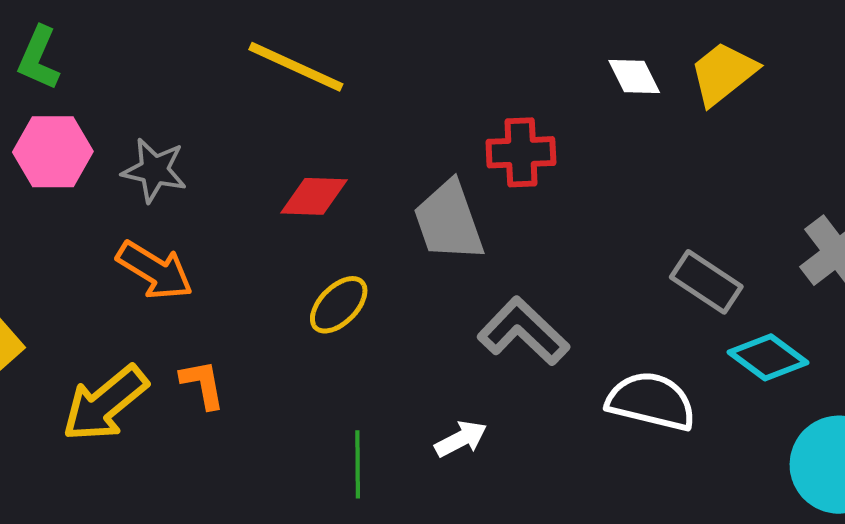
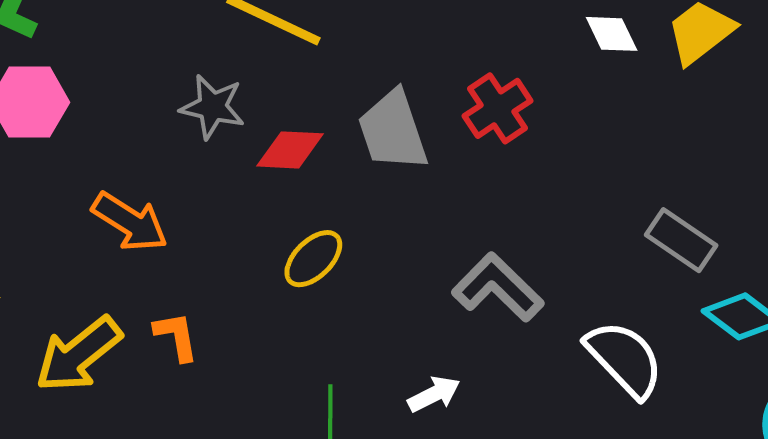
red cross: (521, 152) -> (498, 108), turned -32
gray star: (154, 170) -> (212, 107), moved
gray trapezoid: (449, 221) -> (393, 131), moved
white semicircle: (651, 401) -> (625, 359), turned 32

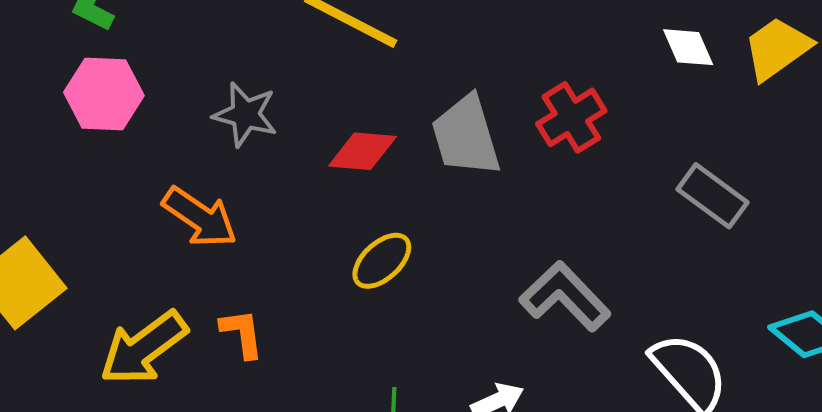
gray star: (212, 107) -> (245, 114), moved
gray rectangle: (681, 240) -> (712, 196), moved

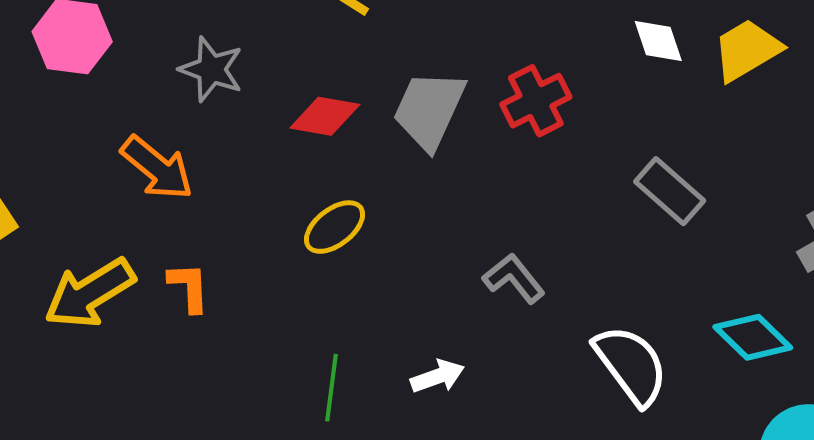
gray trapezoid: (466, 136) -> (429, 110), turned 36
gray L-shape: (565, 296) -> (514, 278), size x0.7

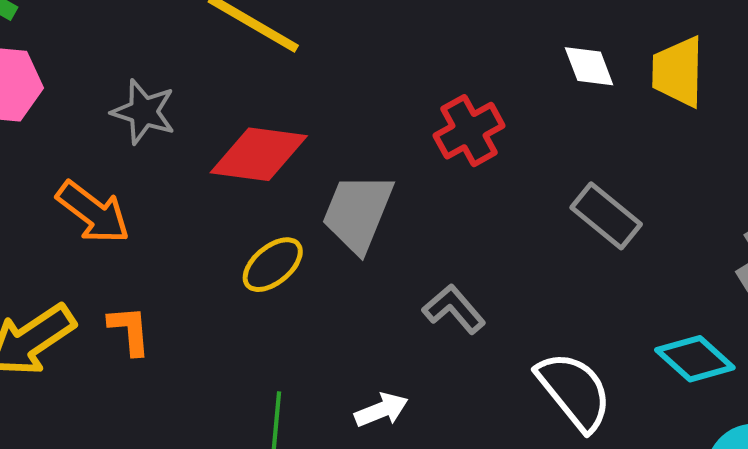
yellow trapezoid: (747, 50) -> (678, 72), turned -56
gray trapezoid: (429, 110) -> (358, 213), moved
red diamond: (325, 116) -> (259, 154), size x1.4

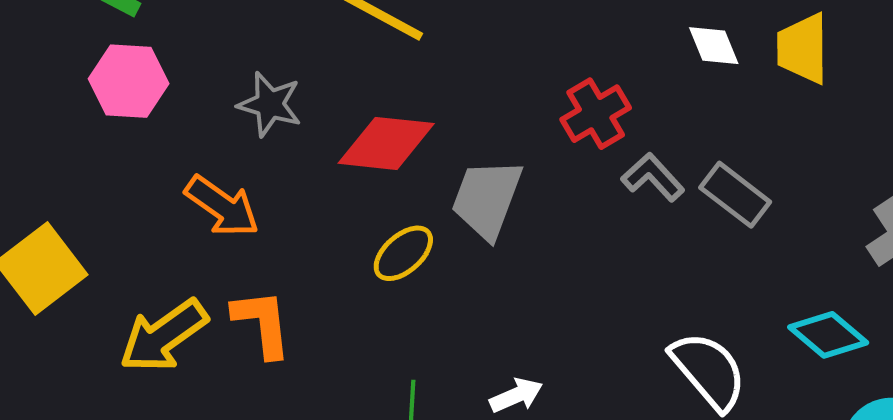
gray L-shape: (454, 309) -> (653, 177), moved
orange L-shape: (130, 330) -> (262, 323), size x1.4

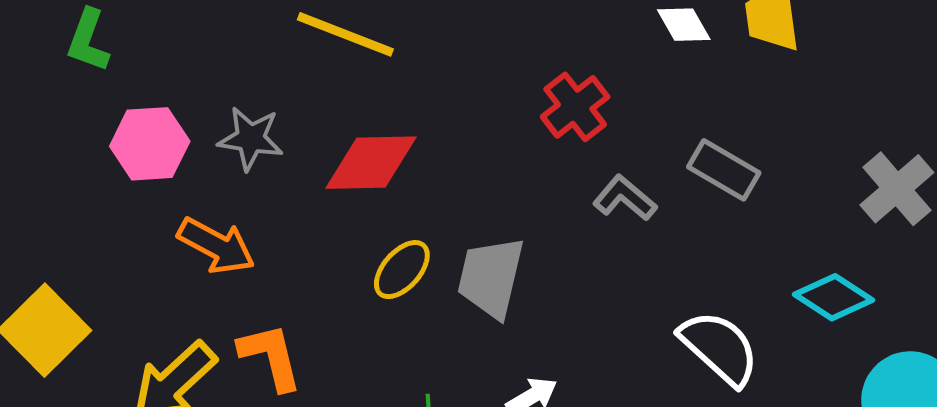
pink hexagon: (129, 81) -> (150, 144), moved
gray L-shape: (653, 177) -> (625, 198), moved
gray trapezoid: (487, 199) -> (491, 277), moved

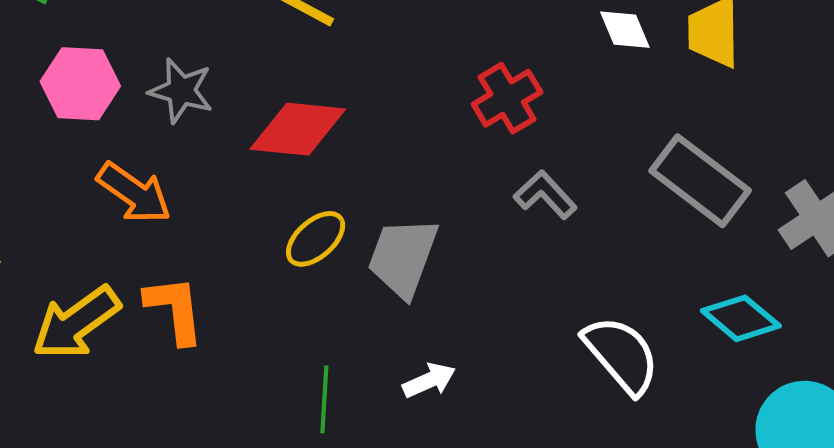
gray rectangle: (724, 170) -> (700, 181), moved, size x1.4

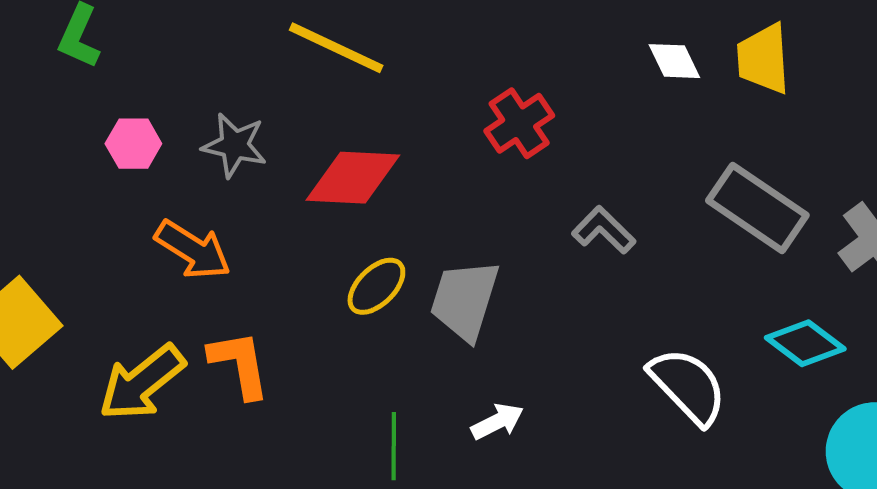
pink hexagon: (80, 84) -> (133, 144), size x0.7
red cross: (507, 98) -> (519, 123), moved

